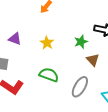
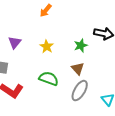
purple triangle: (15, 39) -> (15, 43), turned 48
brown triangle: (93, 60) -> (78, 69), moved

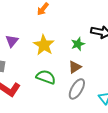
yellow star: (47, 47) -> (44, 45), size x1.5
brown triangle: (78, 69) -> (75, 67), turned 40

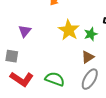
yellow star: (44, 45) -> (69, 30), moved
green semicircle: (46, 77) -> (55, 79), moved

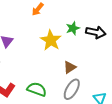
green star: (91, 34) -> (73, 28), moved

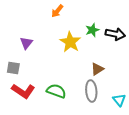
brown triangle: (70, 67) -> (97, 69), moved
gray ellipse: (72, 89) -> (91, 91), turned -35

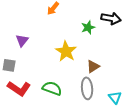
black arrow: (115, 34) -> (111, 18), moved
yellow star: (70, 42) -> (66, 51), moved

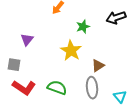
black arrow: (111, 18) -> (116, 18), turned 150
green star: (88, 27) -> (83, 27), moved

